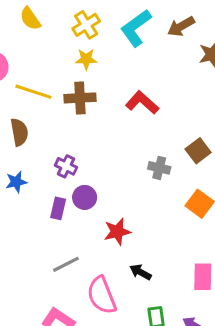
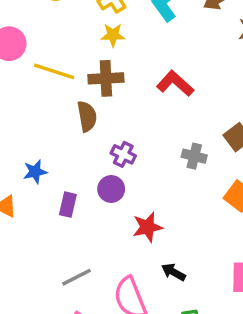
brown semicircle: (19, 132) -> (87, 116), moved
purple cross: (66, 166) -> (123, 154), moved
purple rectangle: (58, 208) -> (68, 205), moved
gray line: (66, 264) -> (77, 277), moved

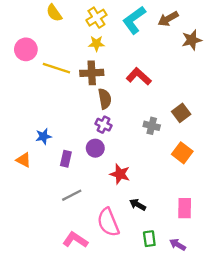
brown semicircle: (87, 116) -> (105, 99), moved
red star: (147, 227) -> (120, 174), turned 30
gray line: (77, 277) -> (72, 195), moved

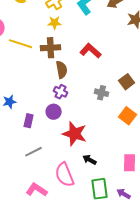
red star: (120, 174) -> (75, 134), size x1.4
green rectangle: (149, 239) -> (100, 189), size x1.5

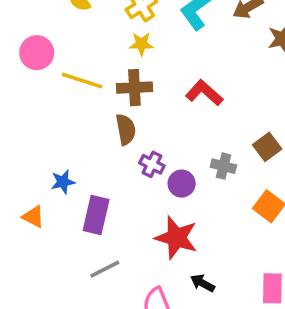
brown semicircle: (62, 70) -> (126, 129), moved
purple circle: (54, 112) -> (182, 184), moved
purple rectangle: (29, 121) -> (96, 215), size x1.5

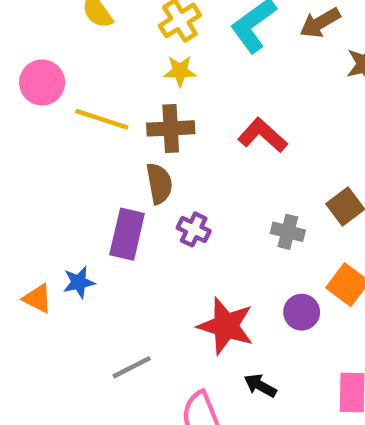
blue star: (63, 182) -> (79, 282), moved
purple circle: (182, 184) -> (302, 312), moved
purple rectangle: (96, 215) -> (127, 234), moved

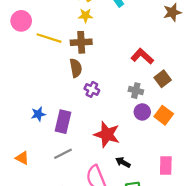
red L-shape: (263, 135) -> (142, 56), moved
purple rectangle: (127, 234) -> (63, 122), moved
orange triangle: (38, 298) -> (22, 158), moved
purple circle: (302, 312) -> (142, 112), moved

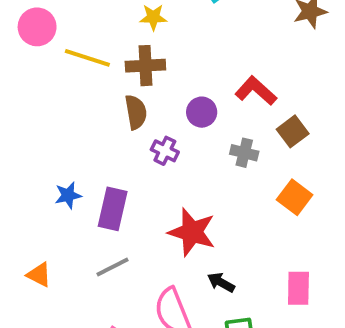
purple circle: (142, 112) -> (202, 112), moved

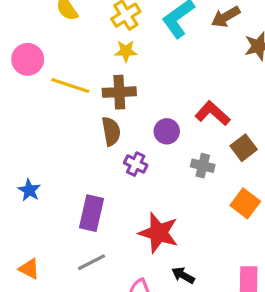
blue star: (68, 195) -> (29, 190), moved, turned -30

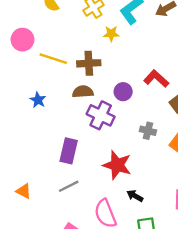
yellow star: (126, 51) -> (111, 34), moved
brown semicircle: (111, 131) -> (83, 92), turned -84
purple cross: (136, 164) -> (101, 115), size x1.6
gray cross: (203, 166) -> (148, 131), moved
blue star: (29, 190) -> (38, 100), moved

